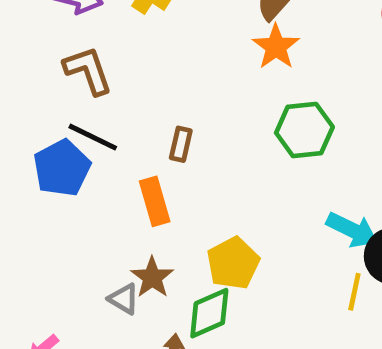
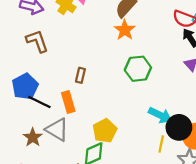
black line: (93, 137) -> (39, 102), moved
brown star: (152, 277) -> (33, 137), moved
gray triangle: (124, 299) -> (57, 130), moved, size x1.6

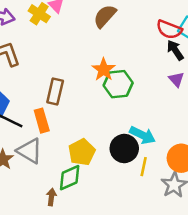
orange star: (125, 30) -> (104, 70), moved
brown rectangle: (80, 75) -> (55, 91), size x1.5
black circle: (179, 127) -> (124, 148), moved

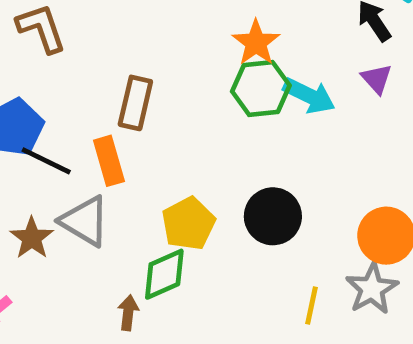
orange star: (104, 70) -> (256, 43), moved
cyan arrow: (142, 135) -> (309, 96), moved
yellow line: (144, 167) -> (311, 306), moved

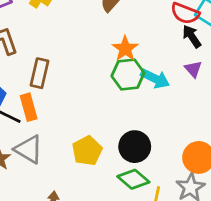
brown rectangle: (135, 103) -> (40, 73), moved
orange rectangle: (109, 161) -> (29, 107), moved
green diamond: (164, 274) -> (133, 179), moved, turned 64

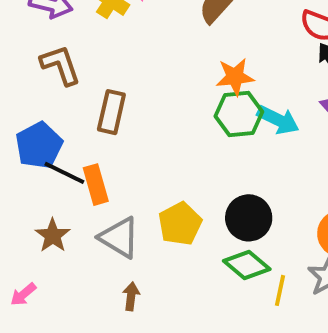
orange star: (125, 49) -> (235, 77), turned 30
orange rectangle: (29, 107) -> (96, 185), moved
gray triangle: (29, 149) -> (119, 238), moved

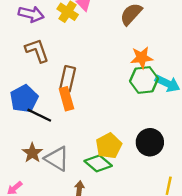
orange rectangle: (96, 185) -> (66, 99), moved
gray triangle: (119, 238) -> (57, 159), moved
green diamond: (247, 265) -> (98, 163), moved

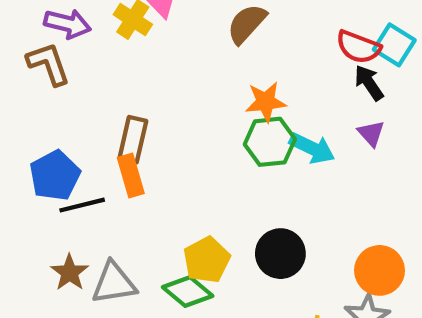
brown L-shape: (37, 51) -> (48, 64), moved
black line: (39, 115) -> (82, 205), turned -40
gray triangle: (57, 159) -> (114, 283), turned -40

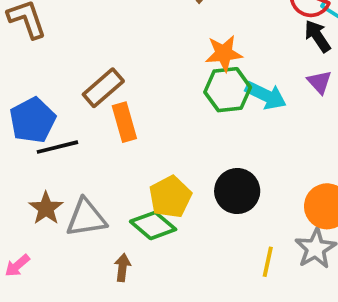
brown rectangle: (133, 140) -> (103, 88), turned 36
orange rectangle: (131, 176) -> (124, 122), moved

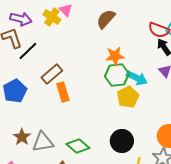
black line: (57, 147) -> (28, 51), moved, turned -30
black circle: (237, 191) -> (122, 141), moved
yellow pentagon: (170, 197) -> (128, 97), moved

